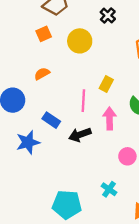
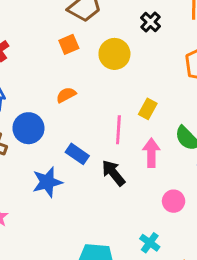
black arrow: (80, 135) -> (113, 173), turned 70

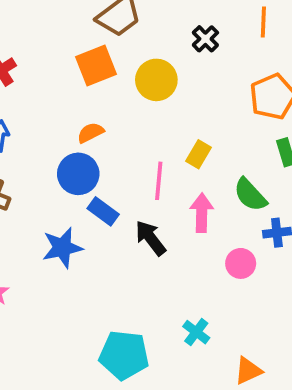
orange square: (69, 44) -> (96, 65), size x1.5
blue circle: (28, 128) -> (78, 174), moved
pink circle: (174, 201) -> (241, 263), moved

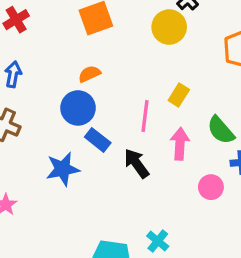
yellow circle: (156, 80) -> (169, 27), moved
cyan cross: (196, 332) -> (158, 241), moved

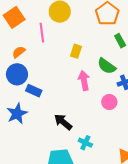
pink line: (145, 116) -> (42, 33), moved
black arrow: (137, 163) -> (63, 122), moved

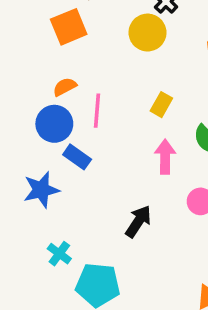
pink line: (42, 33) -> (97, 111), moved
black arrow: (63, 122) -> (138, 221), moved, turned 72
cyan cross: (85, 143) -> (59, 254), moved

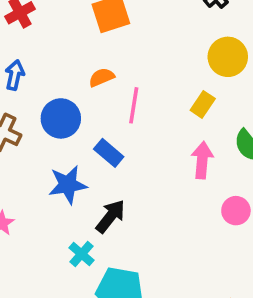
yellow circle: (147, 33) -> (228, 57), moved
blue circle: (54, 124) -> (61, 118), moved
black arrow: (138, 221) -> (110, 216), moved

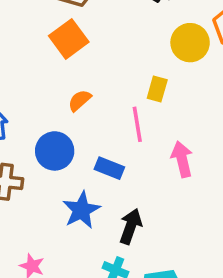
yellow rectangle: (203, 104) -> (157, 89), moved
pink line: (134, 105) -> (137, 124), moved
pink arrow: (202, 160) -> (182, 159), moved

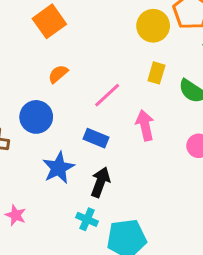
yellow rectangle: (157, 89) -> (156, 73), moved
pink line: (137, 124) -> (107, 95), turned 56
blue rectangle: (109, 168) -> (96, 138), moved

